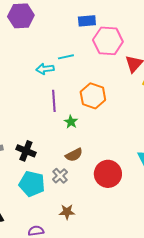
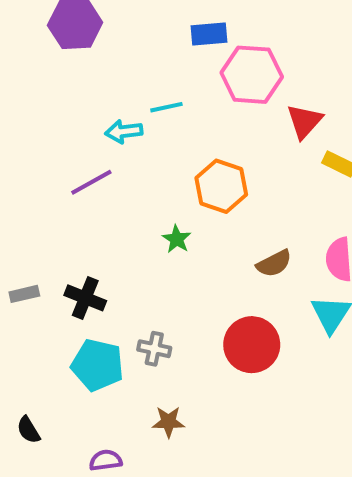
purple line: (54, 101) -> (91, 182), moved, turned 65
brown semicircle: (74, 155) -> (274, 263), moved
gray cross: (60, 176) -> (154, 349), turned -35

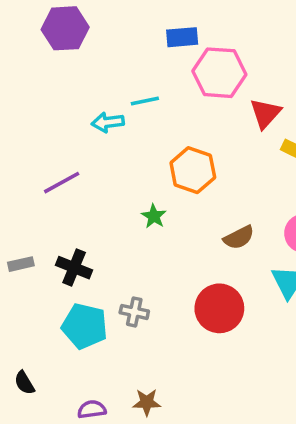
purple line: (91, 182) -> (62, 183), moved
brown star: (168, 422) -> (147, 402), moved

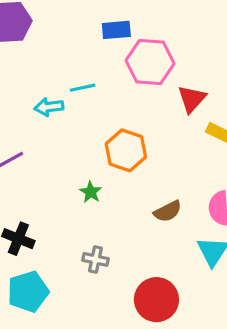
red circle: (219, 308) -> (156, 300), moved
gray cross: (134, 312) -> (95, 259), moved
cyan pentagon: (85, 326) -> (28, 292), turned -30

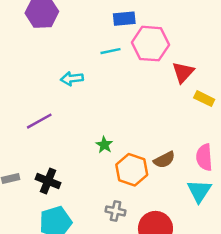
cyan line: (83, 88) -> (111, 51), moved
orange hexagon: (126, 150) -> (132, 170), moved
gray cross: (95, 259) -> (116, 211), moved

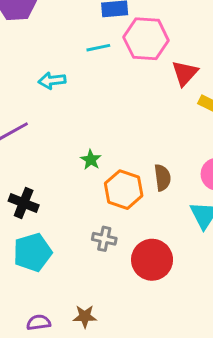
brown semicircle: (164, 160) -> (162, 178), turned -70

